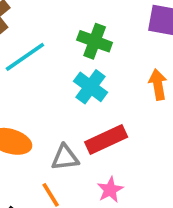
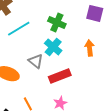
gray triangle: (65, 157) -> (36, 61), moved, turned 42

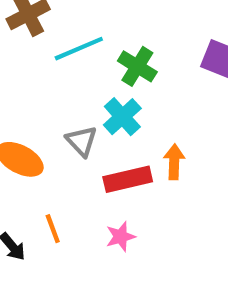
cyan line: (19, 29) -> (79, 49), moved
orange arrow: (90, 48) -> (174, 162), moved

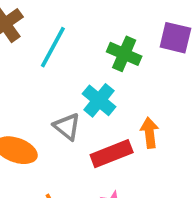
cyan line: (79, 49) -> (53, 47), turned -30
green cross: (137, 66) -> (124, 54), moved

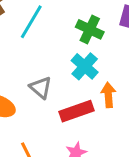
cyan cross: (99, 100) -> (85, 66), moved

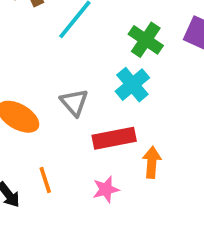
orange arrow: (108, 95) -> (152, 162), moved

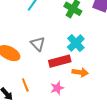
cyan cross: (132, 85) -> (76, 43), moved
orange arrow: (152, 162) -> (80, 72), turned 98

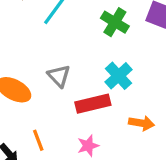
orange arrow: (80, 72) -> (142, 123), moved

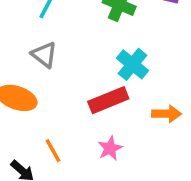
gray triangle: (59, 76) -> (44, 55), moved

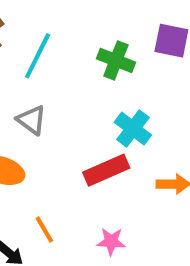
pink star: (110, 148) -> (111, 241), moved, turned 30

